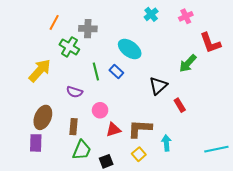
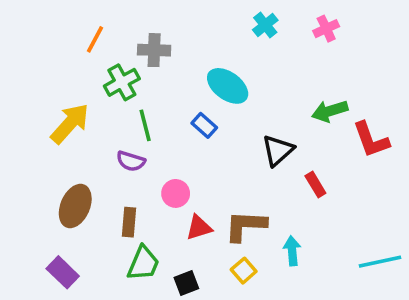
red L-shape: (210, 43) -> (371, 140), moved
green cross: (69, 47) -> (122, 82), turned 30
green arrow: (188, 63) -> (330, 111), turned 30
green line: (96, 71) -> (145, 125), moved
purple rectangle: (36, 143) -> (63, 272), moved, turned -48

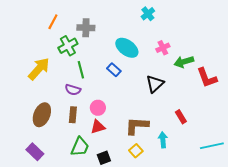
pink cross: (326, 29) -> (163, 48), moved
red rectangle: (315, 185) -> (181, 117), moved
brown rectangle: (129, 222) -> (73, 115), moved
red triangle: (199, 228) -> (98, 127), moved

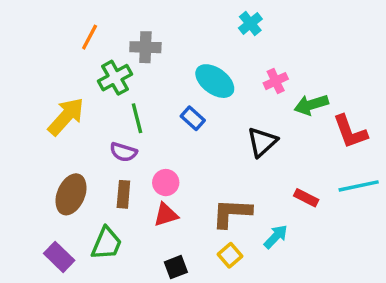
red rectangle: (181, 117) -> (306, 198), turned -32
cyan arrow: (163, 140) -> (276, 237), turned 49
cyan line: (212, 146) -> (359, 186), moved
green trapezoid: (80, 147) -> (107, 243), moved

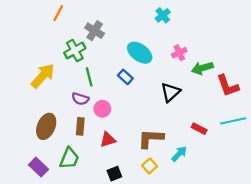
orange line: (90, 37) -> (58, 13), moved
gray cross: (145, 47) -> (95, 31), turned 30
pink circle: (166, 183) -> (102, 109), moved

